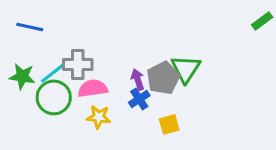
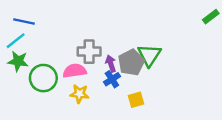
gray cross: (78, 64) -> (89, 52), moved
cyan line: (52, 73) -> (16, 41), moved

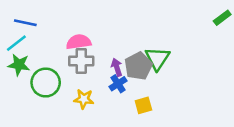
gray cross: (89, 52) -> (81, 61), moved
pink semicircle: (75, 71) -> (79, 42), moved

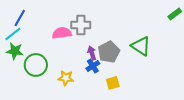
blue line: (25, 23) -> (20, 18), turned -72
green triangle: (157, 58) -> (141, 46), moved, turned -30
gray cross: (81, 61) -> (81, 25), moved

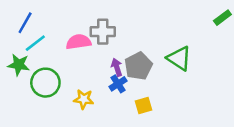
cyan line: (13, 34) -> (35, 43), moved

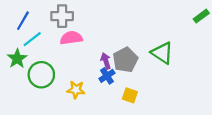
gray cross: (103, 32) -> (62, 16), moved
green star: (19, 65) -> (17, 59), turned 30
yellow square: (143, 105) -> (130, 95), turned 35

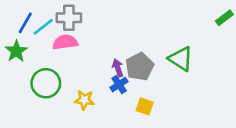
pink semicircle: (71, 38) -> (65, 42), moved
cyan line: (32, 39) -> (43, 27), moved
green star: (17, 59) -> (16, 51), moved

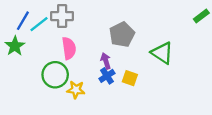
pink semicircle: (65, 42) -> (69, 48), moved, turned 90
gray pentagon: (140, 67) -> (122, 34), moved
green circle: (46, 83) -> (55, 75), moved
yellow square: (145, 106) -> (130, 78), moved

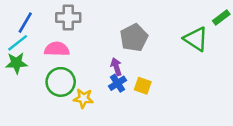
cyan line: (39, 24) -> (18, 43), moved
green star: (15, 46) -> (16, 63), moved, turned 30
pink semicircle: (69, 48) -> (57, 49), moved, turned -80
green triangle: (162, 53) -> (196, 39), moved

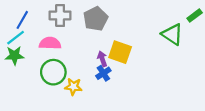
gray pentagon: (134, 38) -> (96, 19), moved
yellow square: (143, 86) -> (120, 52), moved, size x1.5

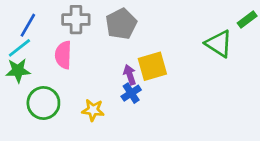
pink semicircle: (50, 43) -> (63, 55), turned -90
yellow square: (120, 52) -> (152, 66), turned -35
green circle: (53, 72) -> (43, 103), moved

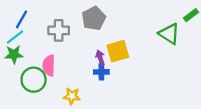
gray cross: (76, 20) -> (59, 30), moved
pink semicircle: (63, 55) -> (49, 65), moved
blue cross: (131, 93) -> (101, 72), turned 32
yellow star: (93, 110) -> (72, 96), moved

